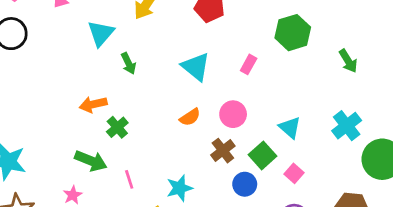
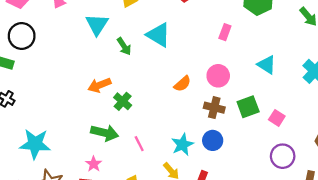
cyan triangle: (196, 67) -> (158, 35), moved
cyan triangle: (290, 127) -> (267, 65), moved
brown cross: (223, 151) -> (214, 108), turned -30
green square: (262, 155) -> (248, 107), turned 30
blue circle: (245, 184) -> (213, 140), moved

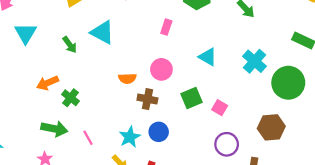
cyan triangle: (97, 24) -> (26, 33), moved
orange semicircle: (182, 84) -> (127, 78), turned 42
brown cross: (214, 108) -> (147, 99), moved

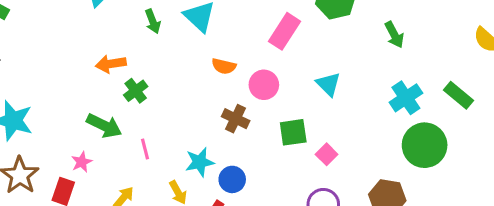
pink rectangle: (166, 27) -> (285, 31), size x1.6
cyan cross: (254, 61) -> (406, 98), moved
orange semicircle: (127, 78) -> (224, 66), moved
blue circle: (159, 132) -> (232, 179), moved

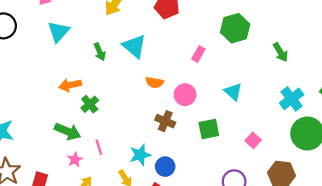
pink rectangle: (285, 31) -> (198, 54), size x0.6
pink square: (327, 154) -> (253, 140), moved
pink star: (82, 162) -> (75, 160), moved

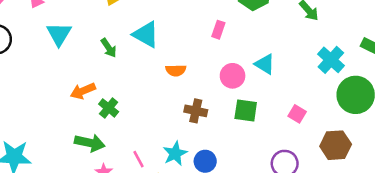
pink circle: (185, 95) -> (233, 76), moved
green square: (209, 129) -> (246, 111), turned 30
pink line: (99, 147) -> (138, 159), moved

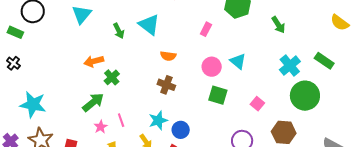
brown cross: (196, 111) -> (166, 85), moved
green arrow: (90, 143) -> (93, 102), turned -60
pink line: (138, 159) -> (121, 120), moved

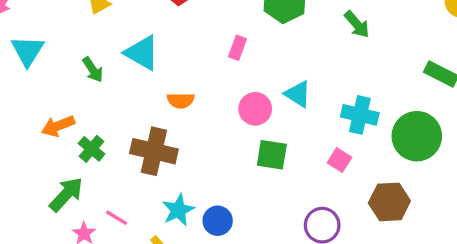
cyan cross: (290, 66) -> (360, 115), moved, turned -30
brown cross: (166, 85) -> (154, 151), moved, size x1.5
pink line: (121, 120) -> (117, 218), turned -32

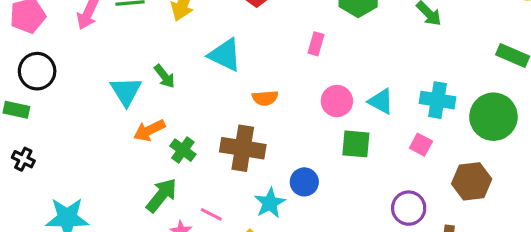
cyan triangle: (28, 51) -> (126, 91), moved
green arrow: (93, 70) -> (165, 76), moved
cyan triangle: (298, 94) -> (381, 101), moved
blue circle: (218, 221) -> (304, 182), moved

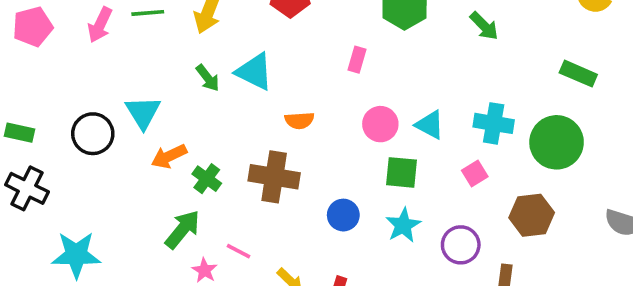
black circle: (37, 71) -> (93, 134), moved
green arrow: (165, 76) -> (208, 78), moved
pink square: (421, 145) -> (475, 173), turned 30
black cross: (23, 159) -> (27, 188), size x1.6
cyan star: (270, 203) -> (403, 225), moved

